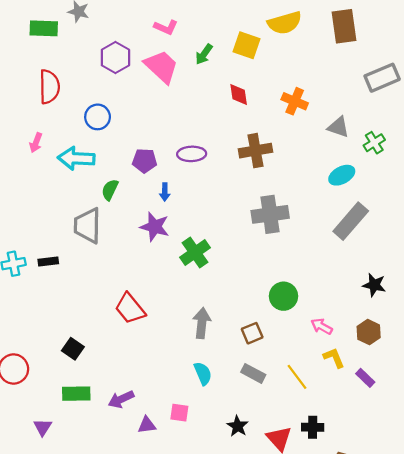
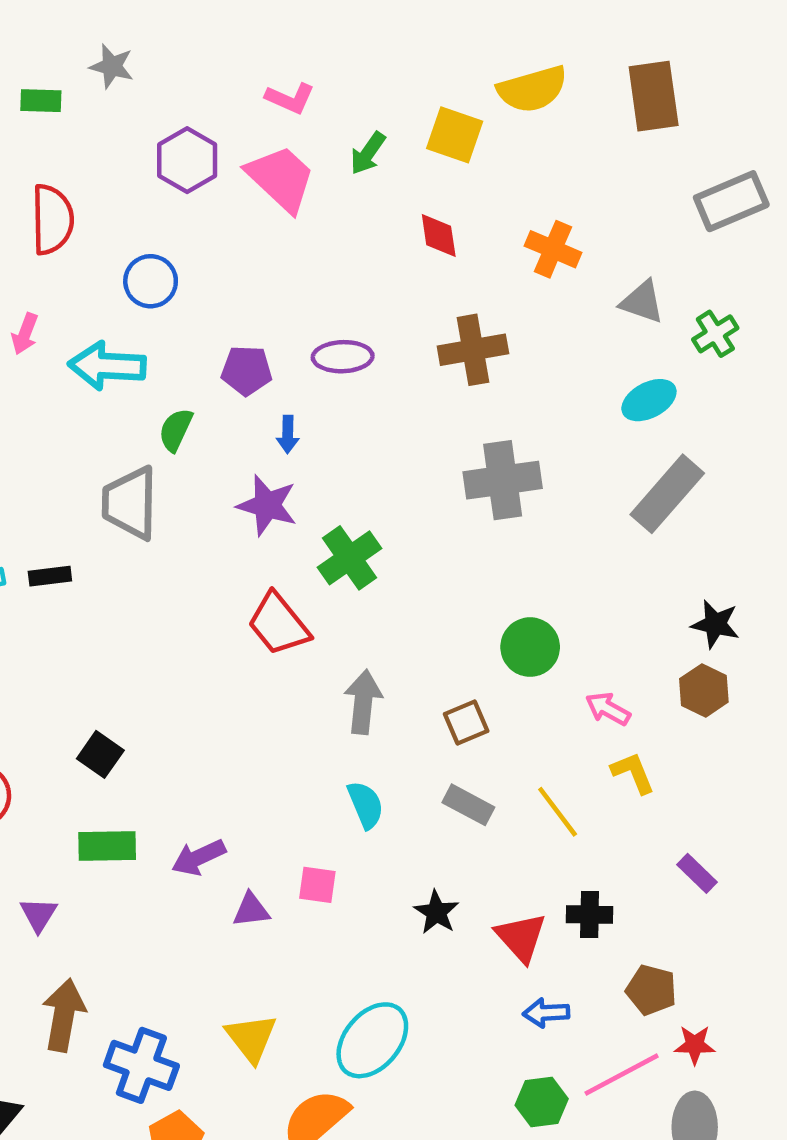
green rectangle: (44, 28) -> (41, 101), size x0.7
red trapezoid: (130, 309) -> (279, 624), moved
brown hexagon: (369, 332) -> (704, 690), moved
purple rectangle: (365, 378) -> (697, 873), moved

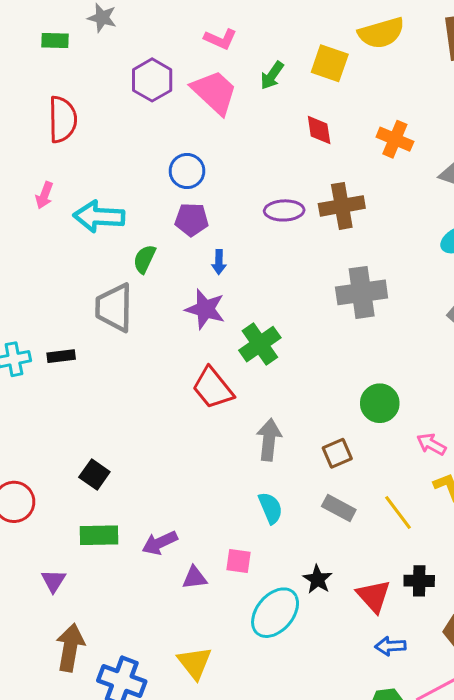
blue circle: (151, 281) -> (187, 171), moved
purple ellipse: (343, 357) -> (284, 210), moved
cyan ellipse: (372, 1040) -> (275, 613), moved

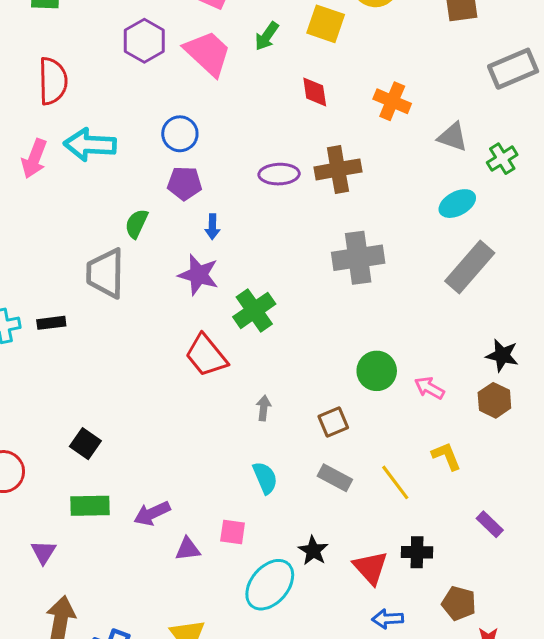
pink arrow: (44, 195) -> (34, 159), size x1.4
cyan arrow: (99, 217) -> (90, 145), moved
gray arrow: (269, 440) -> (264, 408), size x0.6
pink arrow: (431, 444) -> (429, 388), moved

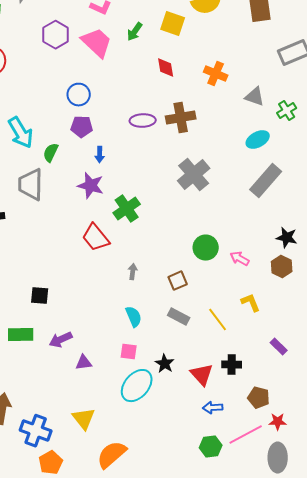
cyan arrow: (90, 145) -> (21, 133), moved, turned -124
gray cross: (358, 258) -> (194, 175), turned -32
black square: (85, 444) -> (40, 296), moved, turned -30
pink square: (233, 532) -> (129, 352), moved

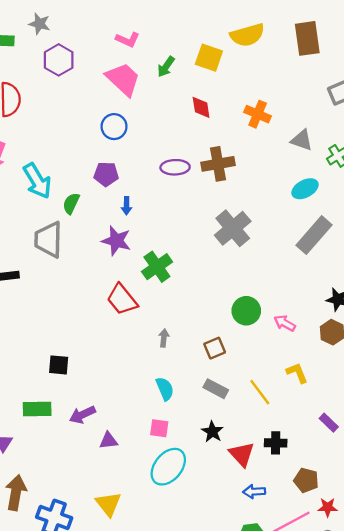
purple hexagon: (56, 35) -> (59, 60), moved
blue circle: (79, 95) -> (114, 127), moved
black star: (165, 364) -> (212, 432), moved

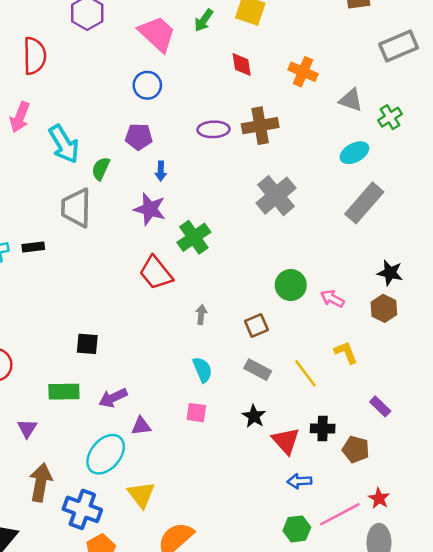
cyan ellipse: (168, 467) -> (106, 454), moved
brown pentagon: (306, 480) -> (356, 449), moved
red star: (328, 507) -> (379, 498), turned 30

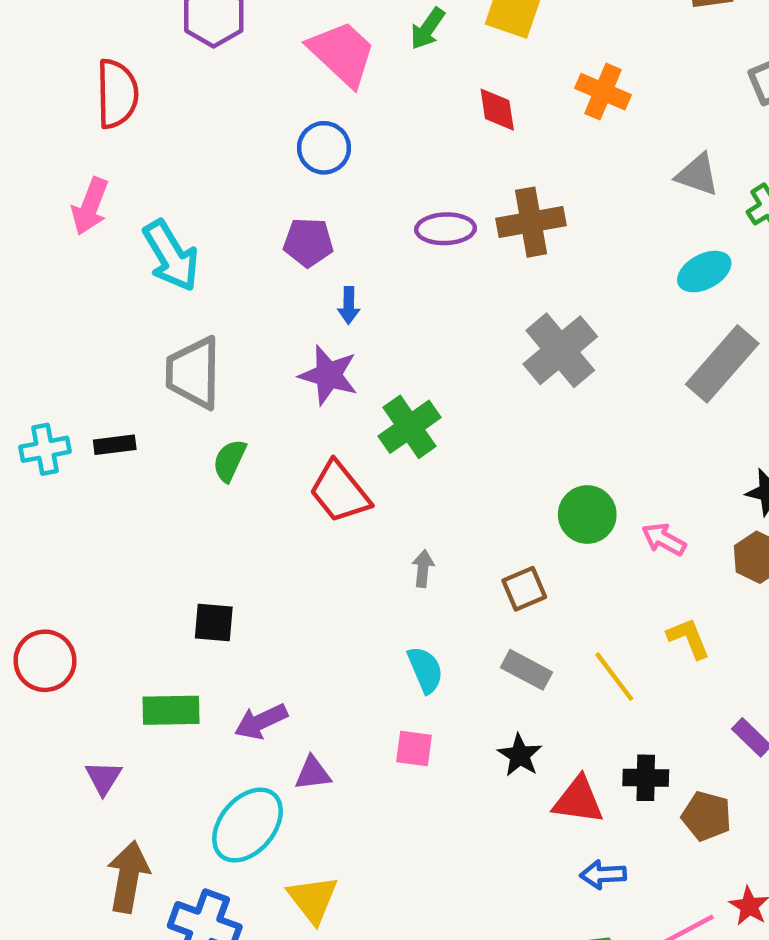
orange cross: (303, 72) -> (603, 92), moved
green semicircle: (101, 169) -> (229, 461), moved
red triangle: (286, 441) -> (578, 800), turned -40

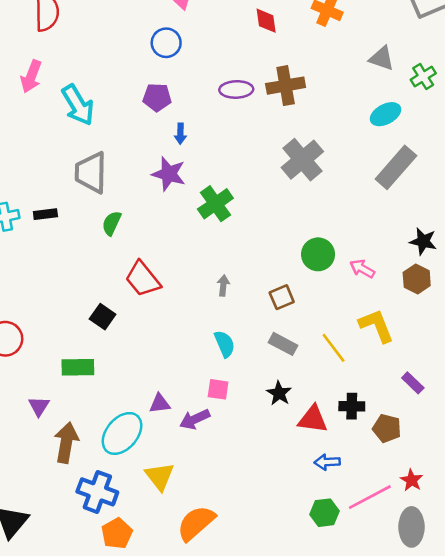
red trapezoid: (340, 492) -> (143, 279), moved
black square: (214, 623) -> (103, 317), turned 30
yellow L-shape: (688, 638) -> (376, 326), size x1.4
purple arrow: (261, 722) -> (195, 419), moved
brown arrow: (128, 877) -> (66, 443), moved

